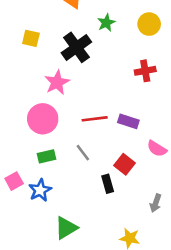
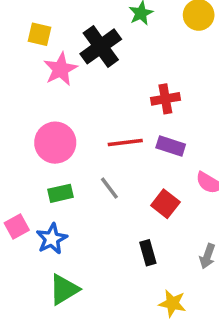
red cross: (145, 71) -> (165, 99), moved
pink star: (57, 82) -> (60, 69), moved
black rectangle: (108, 184) -> (148, 253), moved
green triangle: (66, 228) -> (64, 289), moved

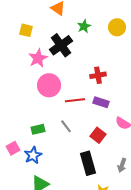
yellow square: (40, 34) -> (26, 30), moved
pink circle: (55, 143) -> (49, 85), moved
black rectangle: (148, 253) -> (88, 163), size x1.6

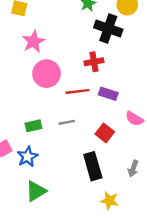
black cross: (61, 45) -> (108, 28), moved, turned -35
red cross: (98, 75) -> (94, 62), moved
gray line: (66, 126) -> (67, 122), turned -64

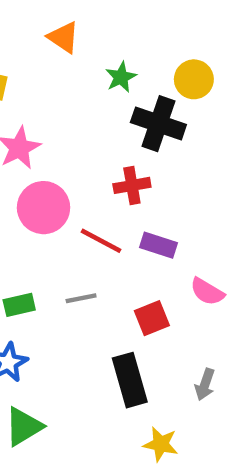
red line: (77, 91) -> (101, 241), turned 35
red square: (105, 133) -> (152, 318), turned 30

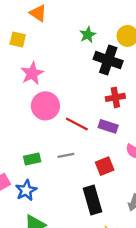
orange triangle: (63, 37) -> (38, 13), moved
red cross: (132, 185) -> (115, 97), moved

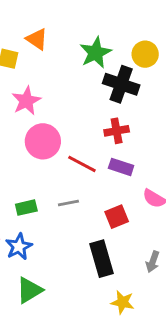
orange triangle: (38, 13) -> (37, 39), moved
green star: (88, 35) -> (96, 53), size x1.5
red cross: (115, 97) -> (117, 131), moved

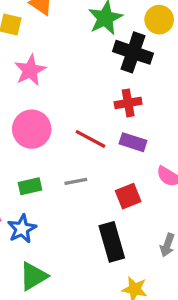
pink circle: (43, 141) -> (32, 129), moved

